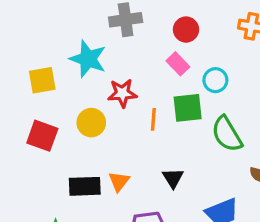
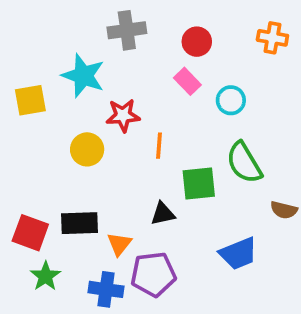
green square: (188, 108) -> (199, 183), moved
red square: (42, 136) -> (30, 233), moved
black triangle: (173, 178) -> (163, 214), moved, turned 50
orange triangle: (119, 181) -> (119, 244), moved

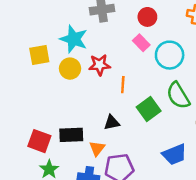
cyan circle: (231, 100) -> (170, 55), size x1.5
yellow circle: (87, 149) -> (70, 69), moved
green square: (199, 183) -> (149, 109), turned -30
black triangle: (163, 214) -> (112, 123), moved

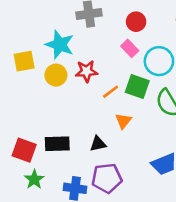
orange line: (123, 85) -> (111, 92), turned 49
green square: (149, 109) -> (137, 87), moved, turned -35
black triangle: (112, 123) -> (98, 144), moved
orange triangle: (97, 148) -> (123, 121), moved

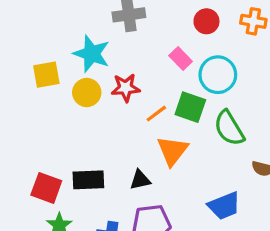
red circle: (136, 22) -> (206, 21), moved
orange triangle: (123, 121) -> (172, 151), size x1.5

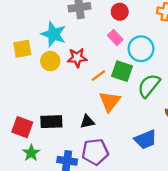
red circle: (206, 21) -> (120, 12), moved
green semicircle: (229, 128) -> (149, 86), turned 70

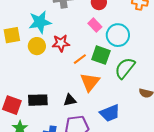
cyan star: (54, 34) -> (40, 22), turned -30
blue trapezoid: (145, 139) -> (110, 113), moved

